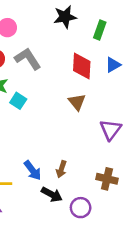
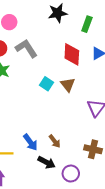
cyan square: (18, 101) -> (47, 84), moved
brown arrow: (61, 169) -> (55, 141), turned -56

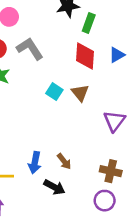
green rectangle: (87, 24) -> (89, 23), moved
blue arrow: (30, 142) -> (35, 163), turned 48
purple circle: (71, 174) -> (105, 201), moved

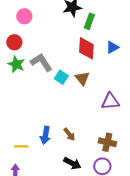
gray L-shape: (30, 49) -> (41, 62), moved
purple triangle: (114, 121) -> (110, 101), turned 48
black arrow: (54, 187) -> (72, 163), moved

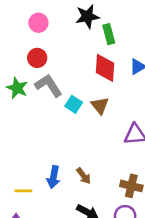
pink circle: (24, 16) -> (38, 23), moved
green rectangle: (89, 21) -> (109, 34), turned -35
red circle: (14, 42) -> (37, 58), moved

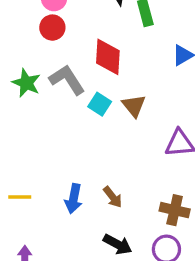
red circle: (37, 58) -> (52, 28), moved
red diamond: (105, 68) -> (108, 57), moved
yellow line: (23, 191) -> (20, 197), moved

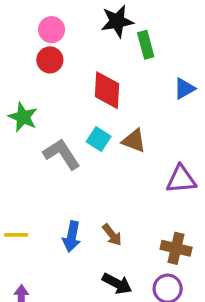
gray L-shape: (67, 80) -> (62, 154), moved
brown triangle: (134, 106) -> (134, 141), turned -30

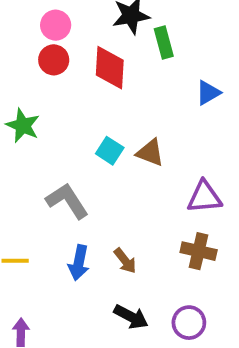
red diamond: (107, 90) -> (110, 68), moved
gray L-shape: (62, 154) -> (67, 201), moved
brown cross: (176, 248) -> (199, 251), moved

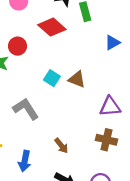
red circle: (54, 60) -> (18, 46), moved
red diamond: (110, 68) -> (52, 27), turned -52
blue arrow: (79, 263) -> (25, 161), moved

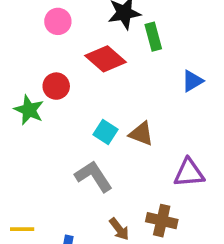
gray L-shape: (26, 109) -> (94, 176), moved
brown cross: (106, 140) -> (162, 221), moved

